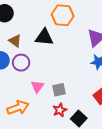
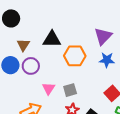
orange hexagon: (63, 15) -> (75, 56), moved
brown triangle: (15, 41) -> (23, 45), turned 32

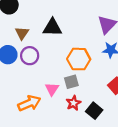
orange hexagon: (75, 56) -> (79, 59), moved
pink triangle: (49, 88) -> (52, 89), moved

